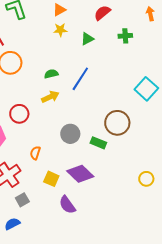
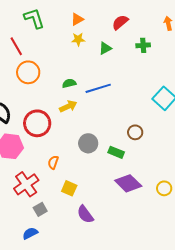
blue line: (80, 79) -> (98, 88), turned 40
red circle: (19, 114) -> (37, 123), size x1.4
brown circle: (117, 123) -> (135, 132), size x0.6
purple diamond: (80, 174) -> (128, 183), moved

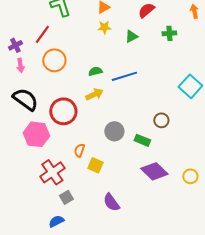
red line: (16, 46) -> (42, 34), turned 66
yellow square: (69, 188) -> (95, 165), moved

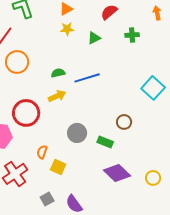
gray square: (66, 197) -> (47, 199), moved

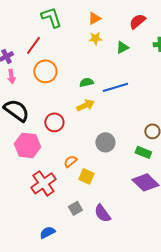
red circle: (26, 113) -> (54, 122), size x0.7
green rectangle: (105, 142) -> (143, 152), moved
orange semicircle: (42, 152) -> (70, 161), turned 32

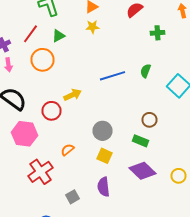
green triangle: (122, 47) -> (58, 36), moved
green semicircle: (86, 82) -> (146, 71), moved, turned -56
yellow arrow: (85, 105) -> (72, 95), moved
yellow square: (86, 176) -> (104, 156), moved
purple semicircle: (102, 213) -> (104, 187), moved, turned 30

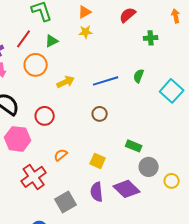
yellow arrow: (72, 95) -> (66, 82), moved
brown circle: (150, 120) -> (100, 114), moved
gray circle: (102, 131) -> (149, 167), moved
purple diamond: (142, 171) -> (127, 189), moved
gray square: (72, 197) -> (66, 202), size x1.5

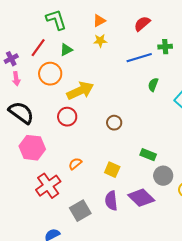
blue line: (106, 81) -> (139, 58), moved
yellow arrow: (66, 82) -> (80, 91), size x1.5
red circle: (45, 116) -> (67, 117), moved

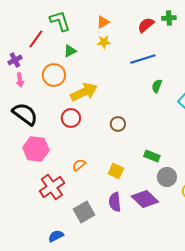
green cross: (165, 47) -> (169, 18), moved
red line: (38, 48) -> (36, 39), moved

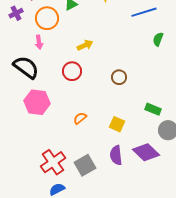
orange circle: (54, 75) -> (47, 18), moved
pink arrow: (20, 80) -> (39, 42), moved
yellow arrow: (84, 92) -> (85, 45), size x0.6
red cross: (52, 187) -> (53, 162), moved

